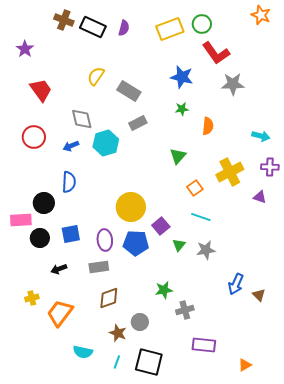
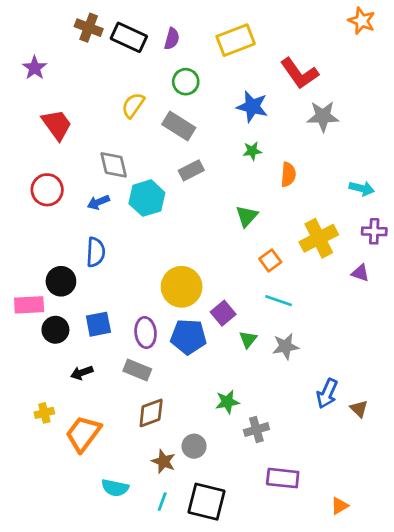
green circle: (202, 24) -> (186, 82), moved
gray rectangle: (99, 267) -> (137, 370), turned 30

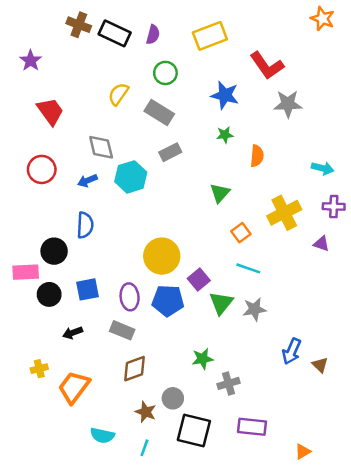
green triangle: (248, 339) -> (221, 303), size x1.5
black square: (206, 502) -> (194, 430), moved

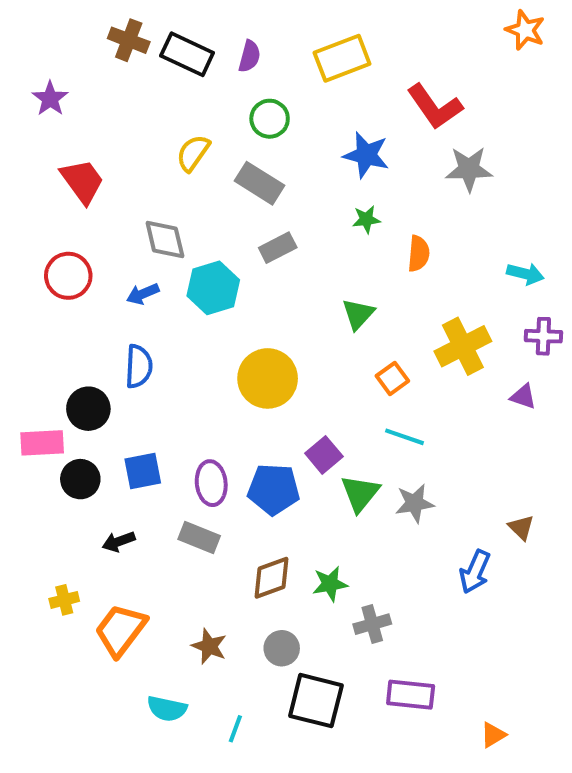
yellow circle: (162, 256) -> (268, 378), moved
brown triangle: (320, 365) -> (521, 527), moved
brown diamond: (134, 369) -> (272, 578), moved
brown star: (146, 412) -> (209, 646), moved

